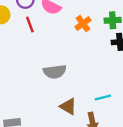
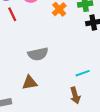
brown triangle: (68, 106) -> (30, 83), moved, turned -35

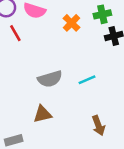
cyan line: (83, 73) -> (87, 80), moved

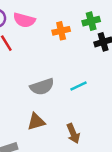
orange cross: (72, 23) -> (61, 31), turned 35
brown arrow: (98, 126) -> (73, 133), moved

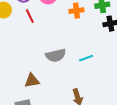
brown triangle: (36, 122) -> (32, 81), moved

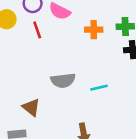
brown triangle: (32, 81) -> (31, 107), turned 42

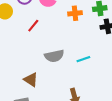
red line: (37, 30) -> (33, 26), moved, turned 64

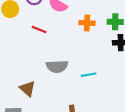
red line: (33, 26) -> (39, 29), turned 64

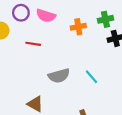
cyan line: (89, 75) -> (91, 77), turned 72

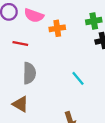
orange cross: (78, 27) -> (57, 28), moved
gray semicircle: (59, 76) -> (29, 73), moved, turned -75

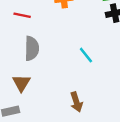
brown triangle: (20, 104) -> (21, 83), turned 30

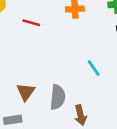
gray semicircle: (32, 48) -> (58, 97), moved

